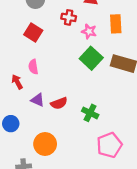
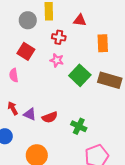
pink star: (89, 31) -> (57, 60), moved
pink semicircle: (33, 67) -> (14, 75), moved
red arrow: (17, 82) -> (13, 108), moved

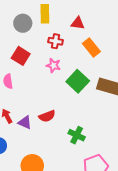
orange rectangle: (103, 43) -> (91, 48), moved, turned -36
red semicircle: (50, 117) -> (47, 116), moved

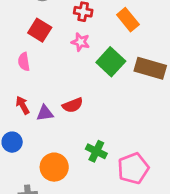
purple triangle: (25, 122) -> (45, 113), turned -32
green cross: (77, 135) -> (96, 151), moved

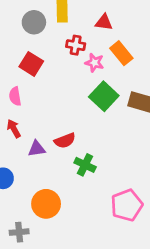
pink star: (81, 42) -> (94, 63), moved
red arrow: (23, 105) -> (14, 129), moved
green cross: (96, 151) -> (85, 165), moved

